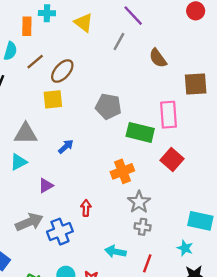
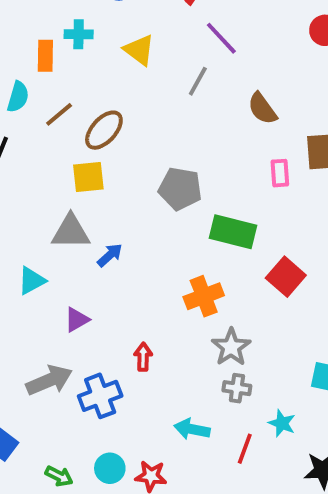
pink rectangle: (168, 115) -> (280, 173), moved, size x0.6
gray triangle: (26, 134) -> (71, 232), moved
cyan star: (185, 248) -> (282, 423), moved

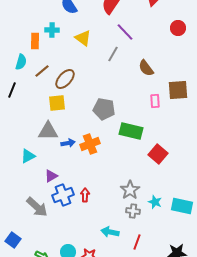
blue arrow: (110, 255) -> (68, 143), turned 32
orange cross: (204, 296) -> (90, 144), moved
gray arrow: (49, 380) -> (37, 207), turned 65
blue cross: (100, 396) -> (63, 195), moved
cyan star: (282, 423) -> (155, 202), moved

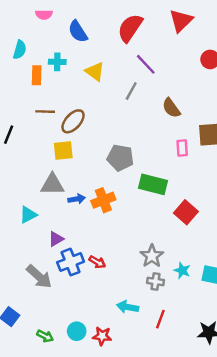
cyan semicircle: (21, 62) -> (20, 50), moved
brown line: (42, 71) -> (45, 112), turned 42
red arrow: (85, 195) -> (97, 262), turned 120

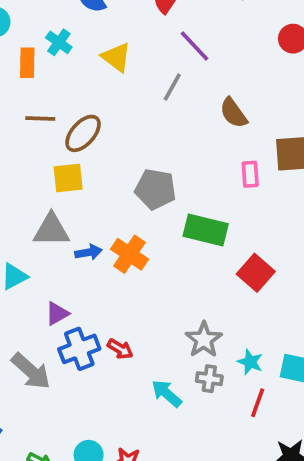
cyan cross: (57, 62) -> (59, 42), turned 35
orange cross: (103, 200) -> (129, 254), turned -35
cyan arrow: (128, 307) -> (167, 393), moved, turned 30
red line: (160, 319) -> (258, 403), moved

